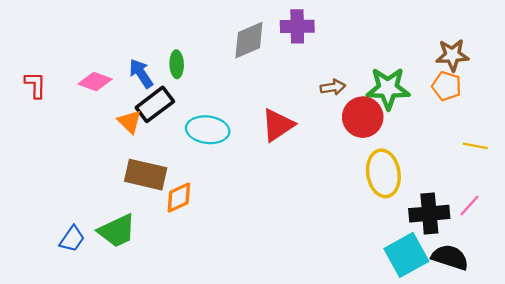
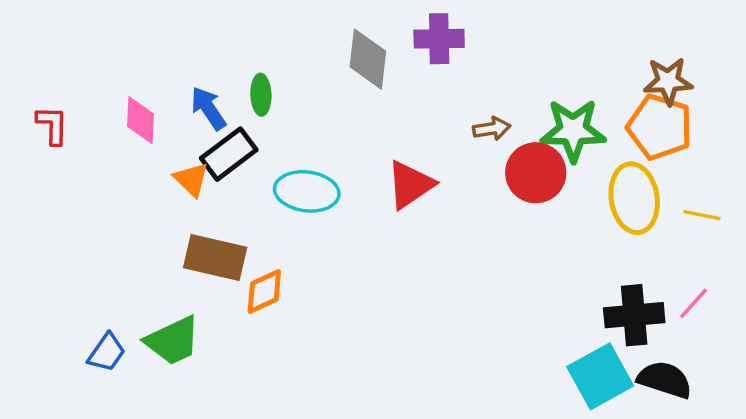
gray diamond: (249, 40) -> (368, 59), turned -60
pink diamond: (95, 81) -> (141, 120), turned 72
orange pentagon: (447, 86) -> (660, 127), size x1.5
yellow ellipse: (383, 173) -> (634, 198), moved

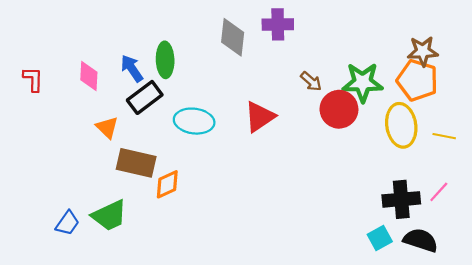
green ellipse: (261, 95) -> (165, 60), size x1.4
brown arrow: (492, 129) -> (311, 81), turned 50
orange triangle: (191, 180) -> (107, 127), moved
cyan square: (600, 376) -> (380, 238), size x0.6

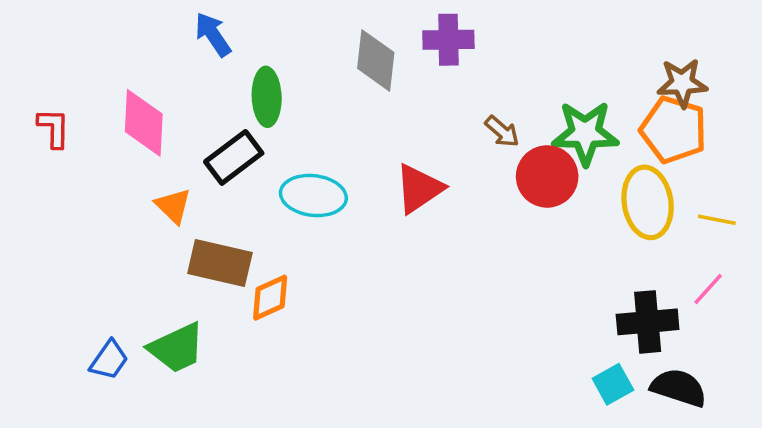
blue arrow: (132, 68) -> (213, 34), moved
pink diamond: (89, 76) -> (144, 123), size x1.4
pink line: (439, 192) -> (708, 289), moved

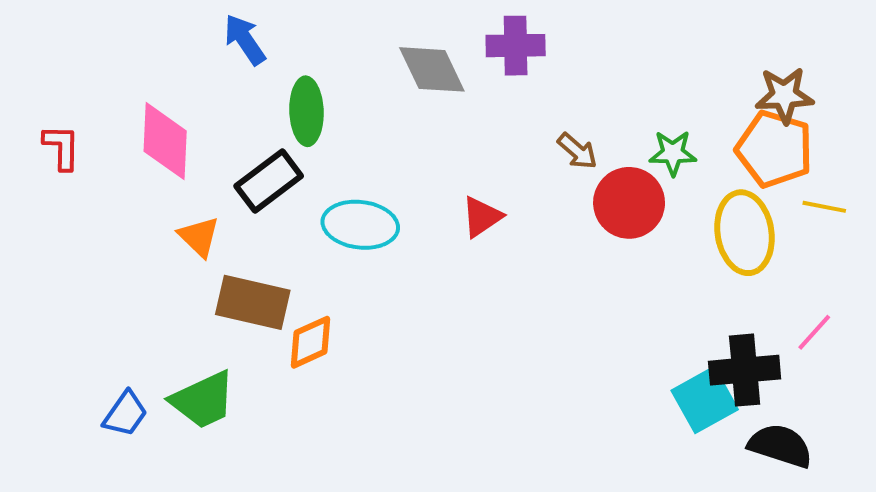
gray diamond: (376, 60) -> (432, 69), turned -32
green star: (585, 133) -> (673, 153), size x0.6
red triangle: (419, 189) -> (482, 217), size x0.7
yellow line: (717, 220) -> (824, 207), moved
cyan square: (613, 384) -> (705, 400), moved, size x1.4

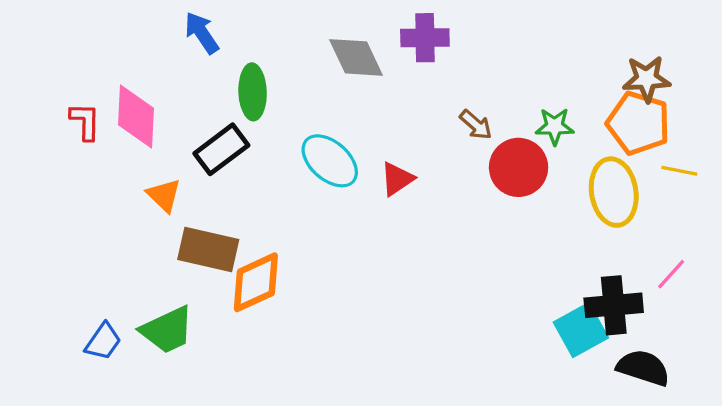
red L-shape: (62, 147) -> (85, 121), moved
cyan ellipse: (360, 225) -> (330, 161), moved, turned 34
orange diamond: (310, 342) -> (256, 282), size x1.4

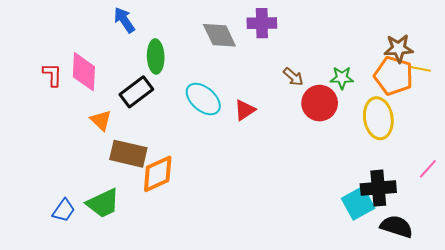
yellow line: (679, 171) -> (420, 69), moved
pink line: (671, 274) -> (428, 169), moved

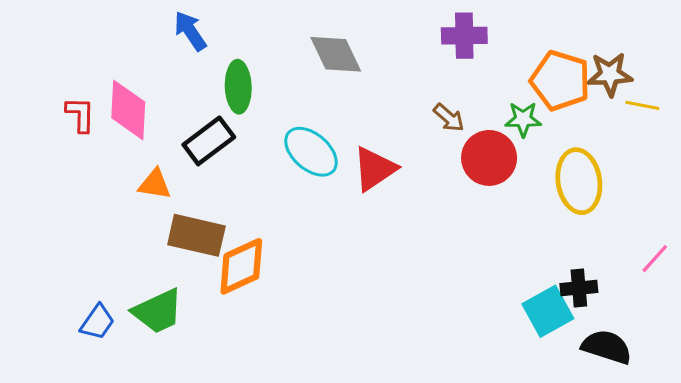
purple cross: (262, 23) -> (464, 36), moved
orange pentagon: (393, 76) -> (560, 81), moved
red triangle: (245, 110) -> (374, 169), size x1.4
orange triangle: (101, 120) -> (155, 184), turned -35
black cross: (378, 188) -> (579, 288), size x0.7

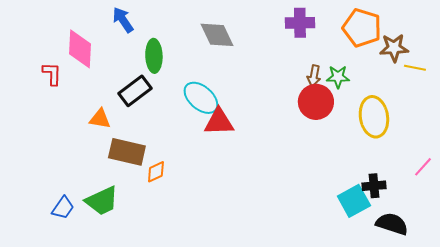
orange pentagon: (560, 81) -> (362, 28), moved
pink diamond: (128, 110) -> (80, 49), moved
brown arrow: (449, 118) -> (314, 76), moved, turned 60
red triangle: (374, 169) -> (219, 122), moved, turned 32
orange diamond: (241, 266) -> (156, 172), size x0.6

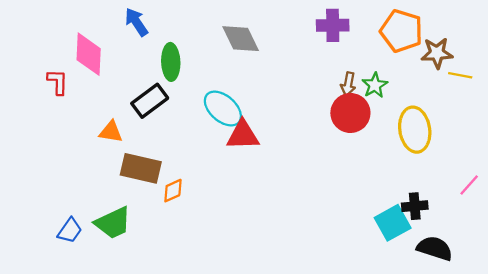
green star: (338, 77) -> (375, 85), turned -30

